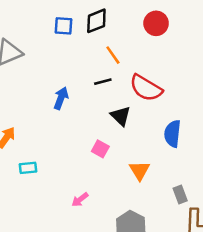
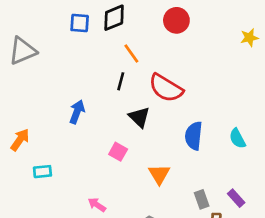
black line: (103, 82) -> (121, 81), turned -60
blue arrow: (61, 98) -> (77, 112), moved
pink arrow: (80, 200) -> (97, 205), turned 72

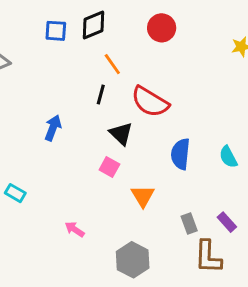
pink square: (118, 152) -> (109, 167), moved
cyan rectangle: (42, 172) -> (15, 193), turned 36

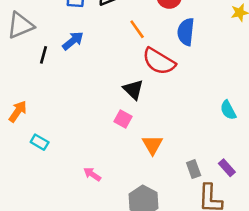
orange line: (112, 64) -> (137, 29), moved
black line: (101, 95) -> (43, 55), moved
blue arrow: (53, 128) -> (73, 41), moved, turned 30
blue semicircle: (180, 154) -> (186, 32), moved

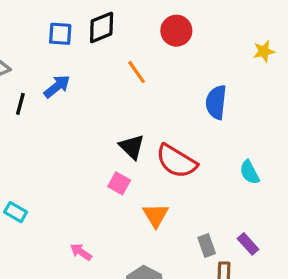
blue semicircle: (186, 32) -> (216, 102), moved
red semicircle: (159, 61) -> (176, 161), moved

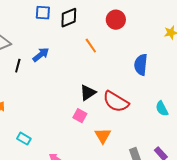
blue square: (60, 34) -> (43, 13), moved
black triangle: (132, 147) -> (88, 93), turned 42
cyan rectangle: (16, 212) -> (24, 139), moved

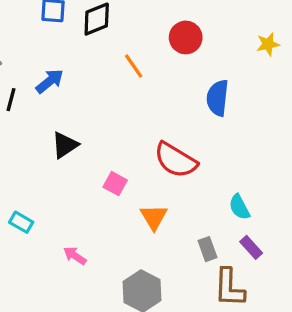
red circle: (116, 20) -> (186, 37), moved
black triangle: (88, 93) -> (65, 145), moved
cyan semicircle: (162, 109) -> (239, 207), moved

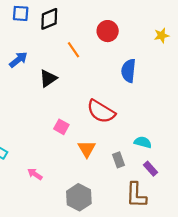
black triangle: (65, 145) -> (48, 78), moved
cyan semicircle: (239, 207) -> (143, 142), turned 133
gray rectangle: (207, 249) -> (119, 160), moved

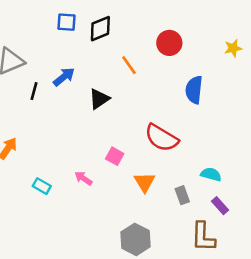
pink arrow: (35, 174) -> (83, 178), moved

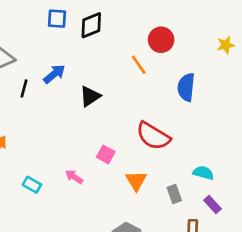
orange line: (129, 65) -> (139, 65), moved

